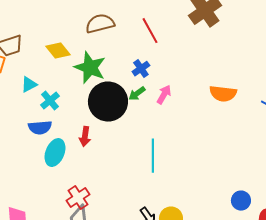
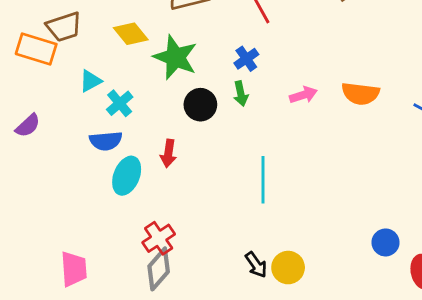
green arrow: (137, 94) -> (241, 94), turned -66
pink arrow: (164, 95) -> (303, 95), moved, turned 42
black circle: (108, 102) -> (200, 105), size x0.6

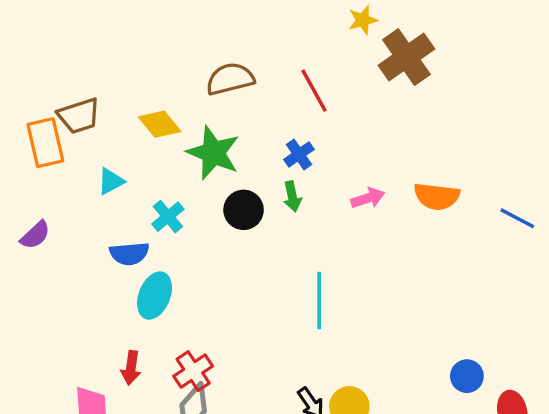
orange rectangle: (36, 49) -> (45, 143), turned 60
cyan cross: (120, 103) -> (168, 217), moved
red arrow: (168, 153) -> (131, 368), moved

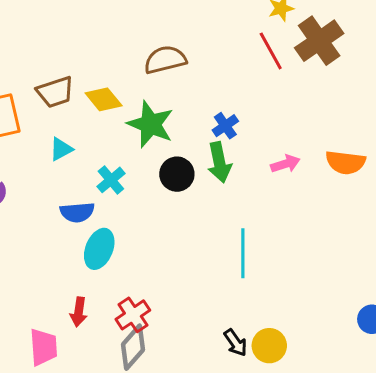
red line: (314, 91) -> (271, 51), moved
brown trapezoid: (79, 116) -> (55, 92), moved
green arrow: (292, 196) -> (219, 162), size x1.5

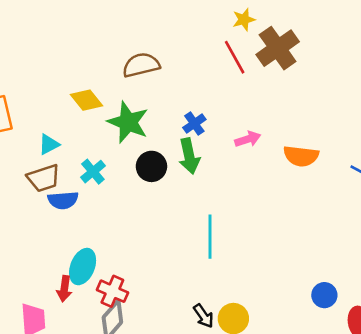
brown trapezoid: (55, 92) -> (44, 178), moved
pink arrow: (285, 164) -> (248, 139), moved
cyan ellipse: (99, 249) -> (83, 267), moved
red cross: (133, 315) -> (112, 291), turned -32

